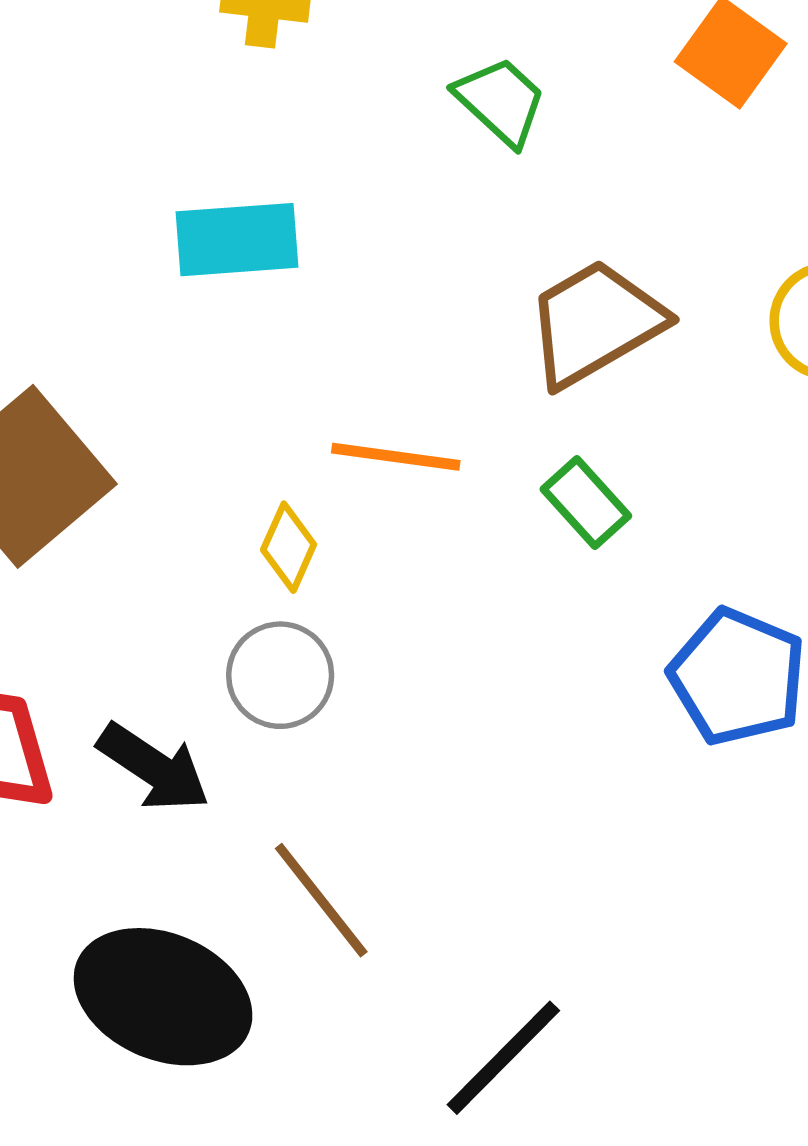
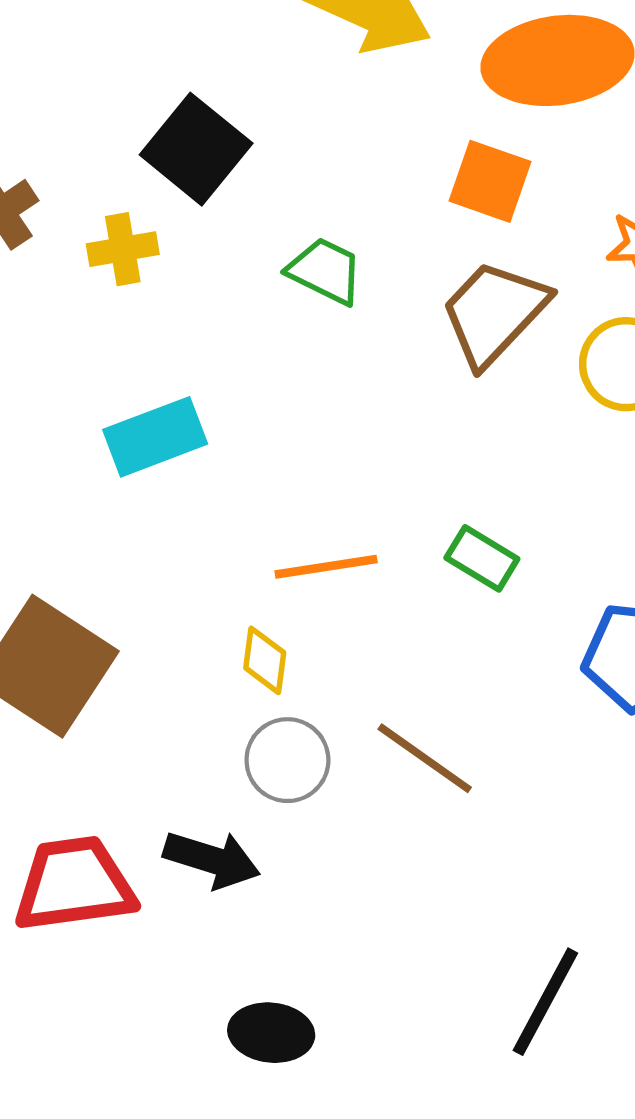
brown trapezoid: (595, 323) -> (494, 313), moved
brown line: (321, 900) -> (425, 758), moved
black ellipse: (163, 997) -> (271, 1033), size x0.6

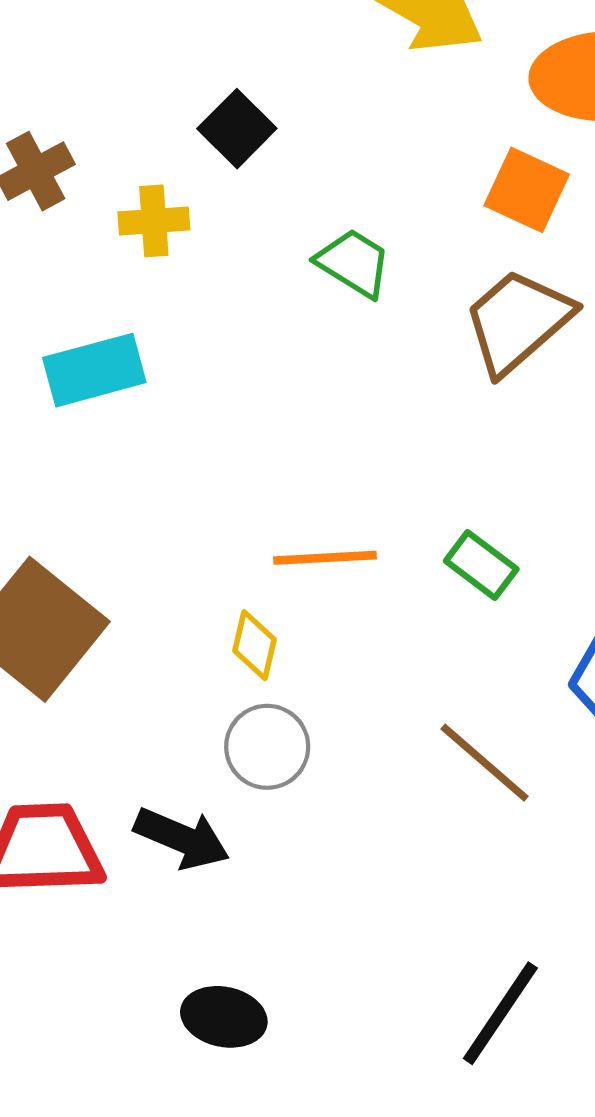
black square: (196, 149) -> (237, 129), size x0.7
cyan rectangle: (155, 437) -> (94, 370), moved
brown line: (425, 758) -> (485, 763), moved

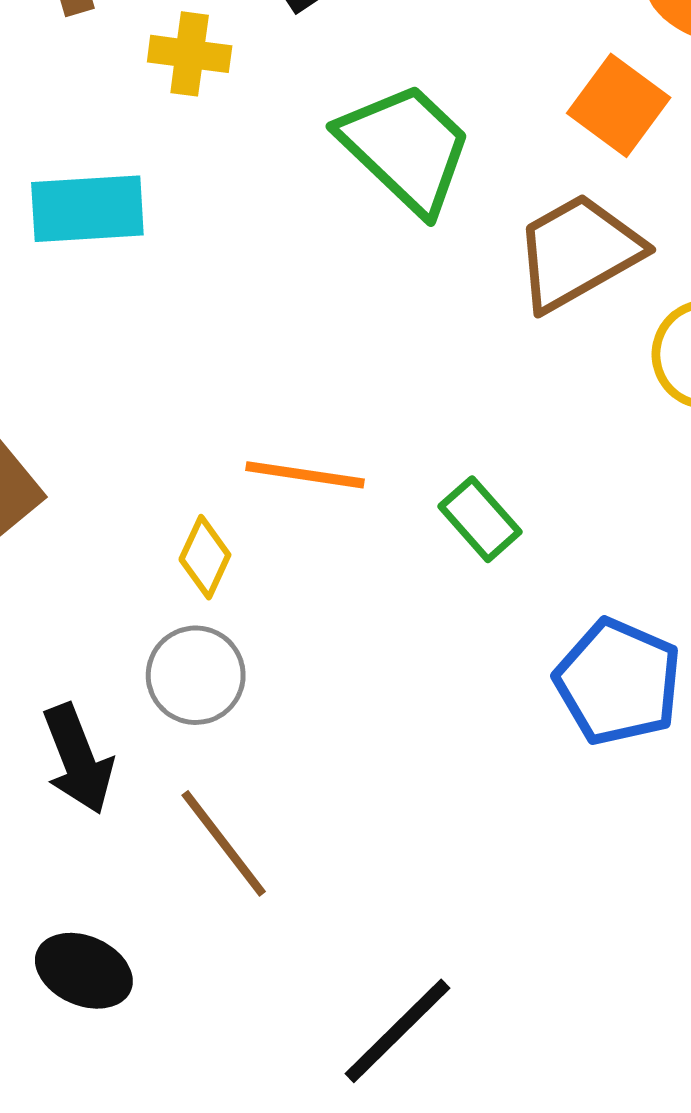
green trapezoid: (354, 263) -> (406, 148), size x1.6
brown line: (485, 763) -> (224, 843), moved
black arrow: (182, 838) -> (78, 759), turned 34

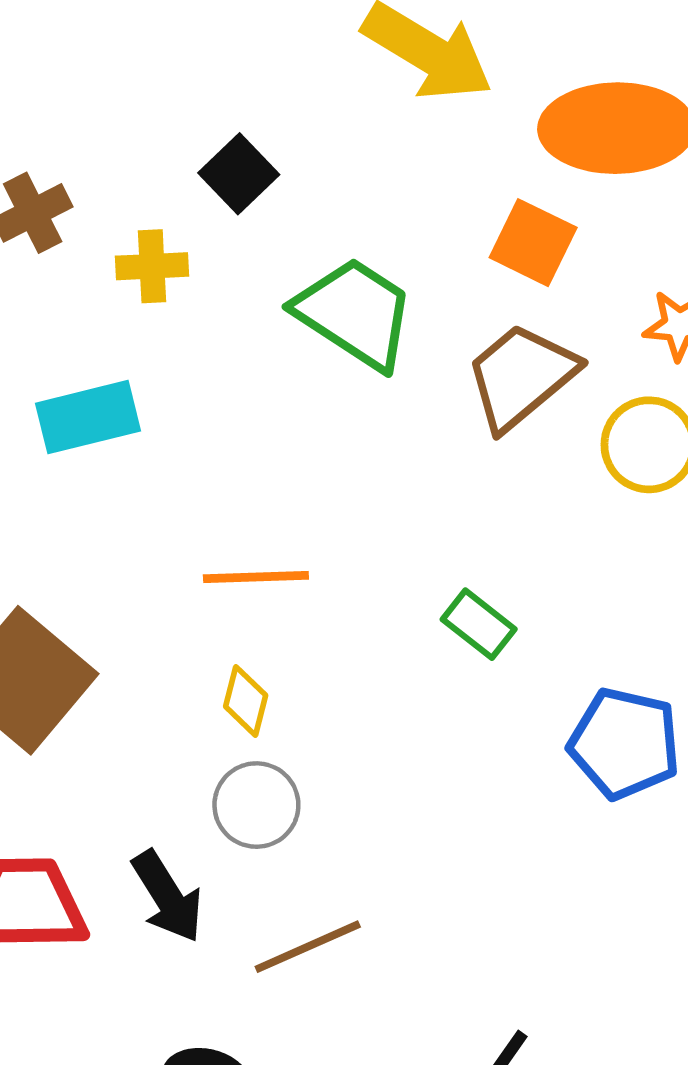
orange line: (305, 475) -> (256, 577), moved
brown line: (224, 843) -> (308, 947), turned -66

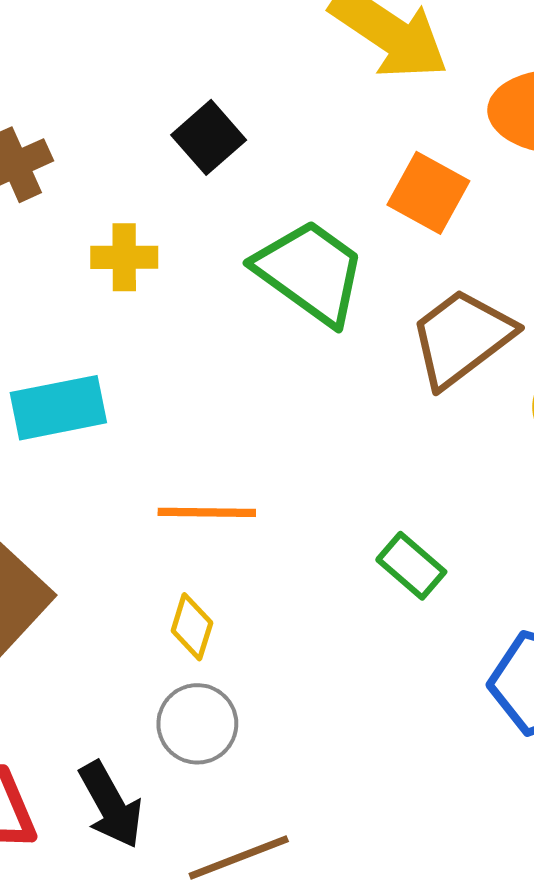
orange square: (533, 243) -> (428, 193), moved
yellow cross: (152, 266) -> (124, 257), moved
cyan rectangle: (88, 417) -> (58, 408), moved

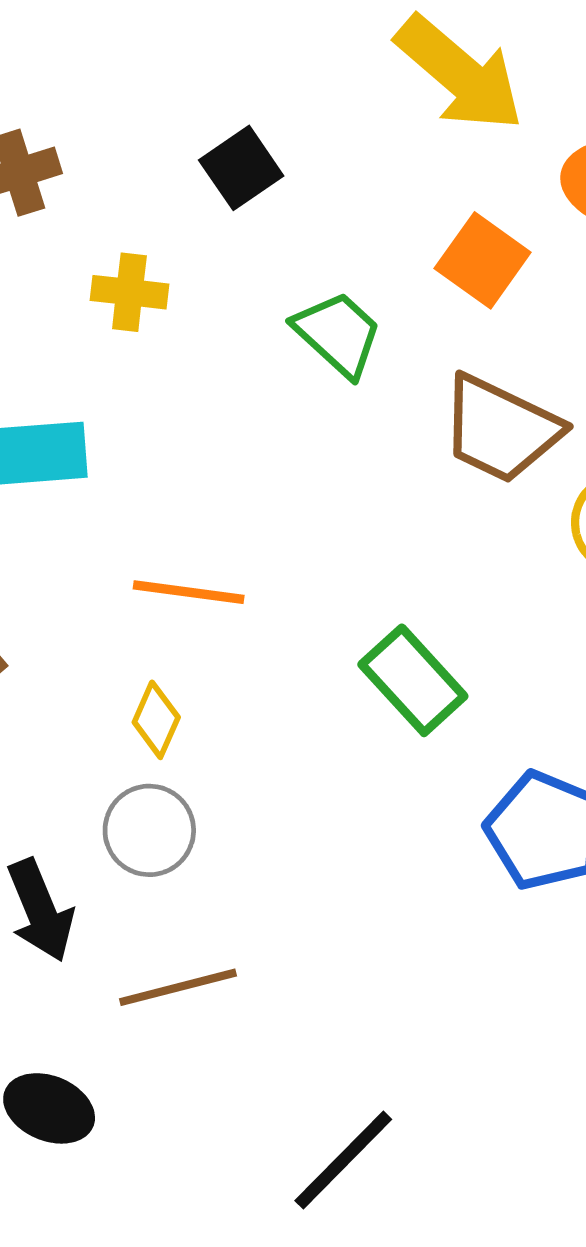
green trapezoid: (310, 272) -> (338, 334), size x0.7
brown trapezoid: (462, 338) -> (501, 429), turned -124
green rectangle: (411, 566) -> (413, 680), size x1.4

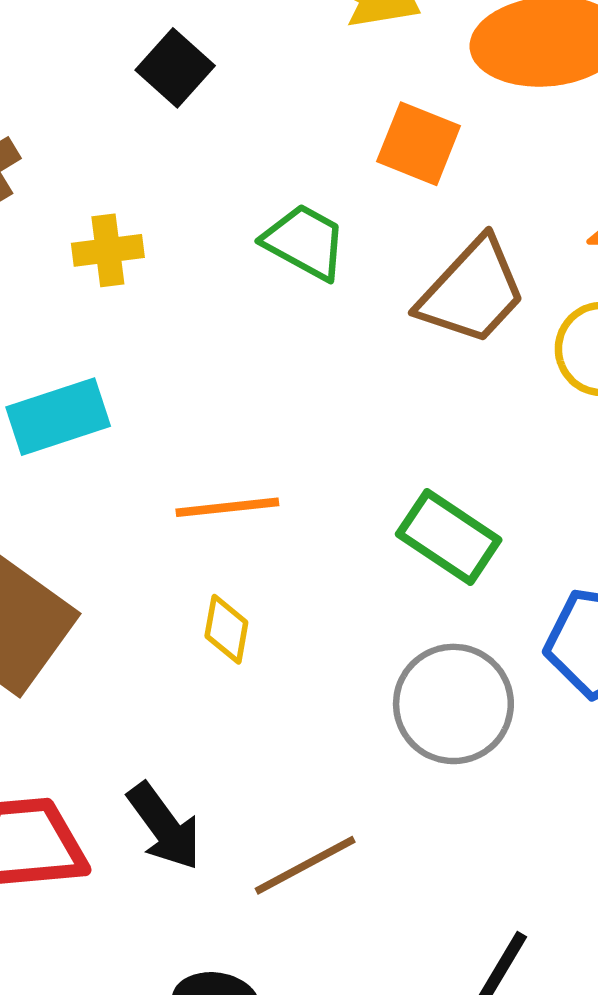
black square: (241, 168) -> (175, 68), moved
brown trapezoid: (501, 429) -> (472, 291), turned -59
gray circle: (149, 830) -> (453, 704), moved, size x1.4

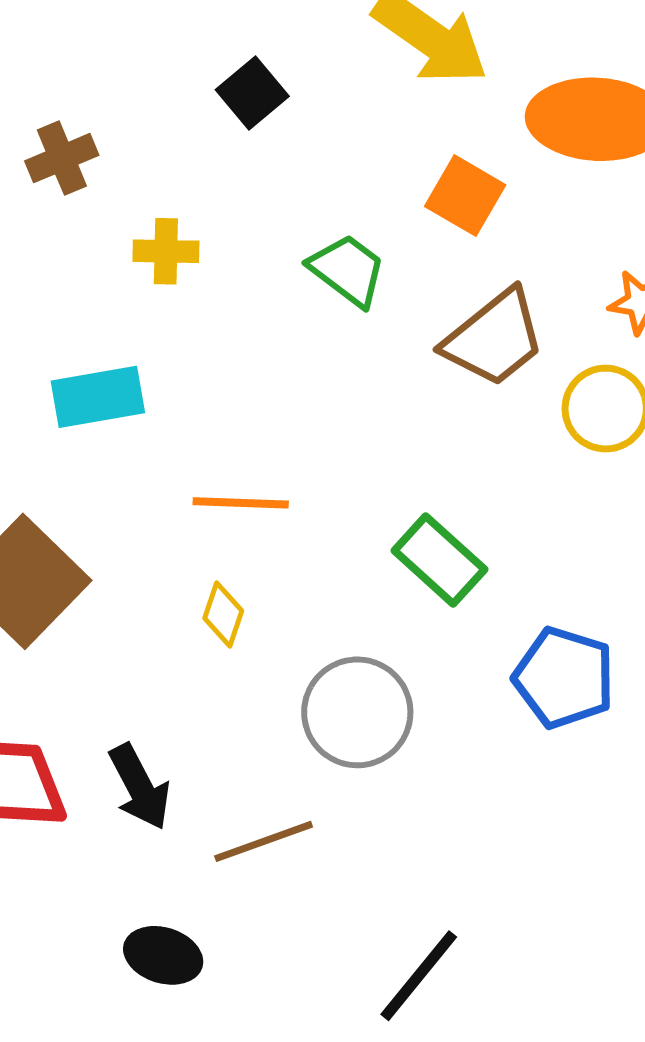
gray circle: (453, 704) -> (357, 712), moved

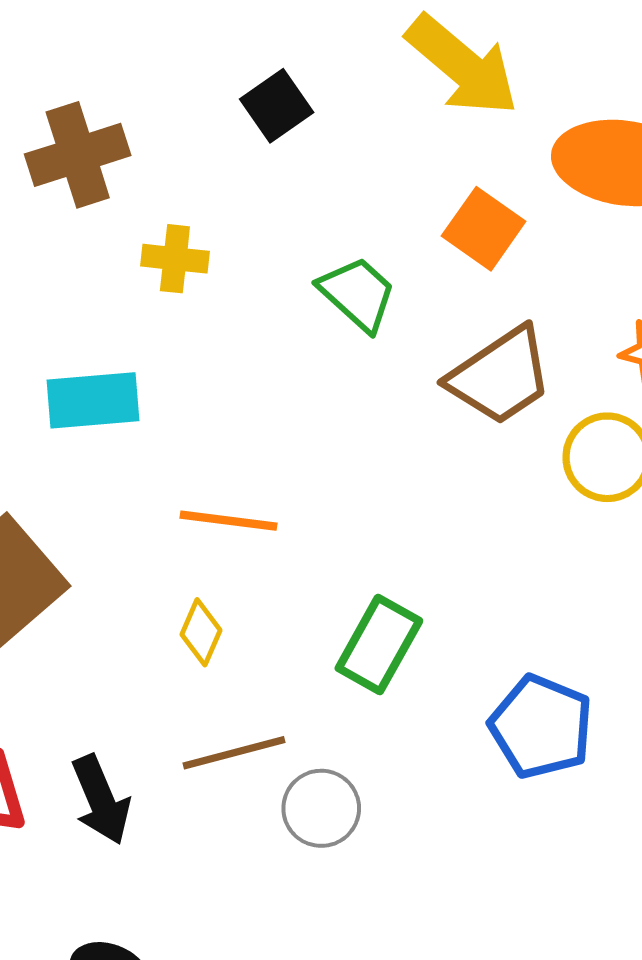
brown cross: (62, 158) -> (78, 155), size x1.4
green rectangle: (439, 560) -> (379, 645), moved, turned 72
gray circle: (357, 712) -> (321, 808), moved, size x0.7
brown line: (264, 841) -> (234, 753), moved

